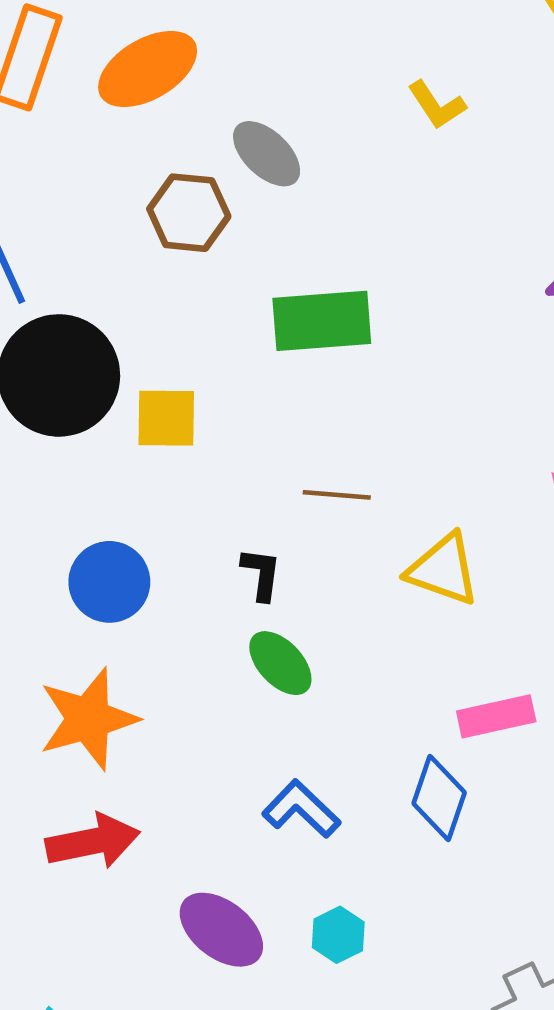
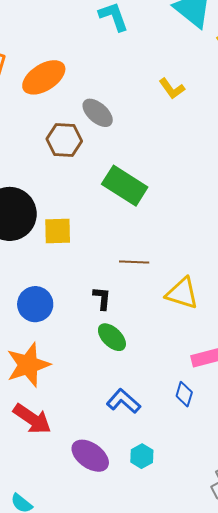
green rectangle: (322, 321) -> (125, 186), turned 39
blue diamond: (439, 798) -> (184, 394), size x0.7
red arrow: (93, 841) -> (32, 419), turned 48

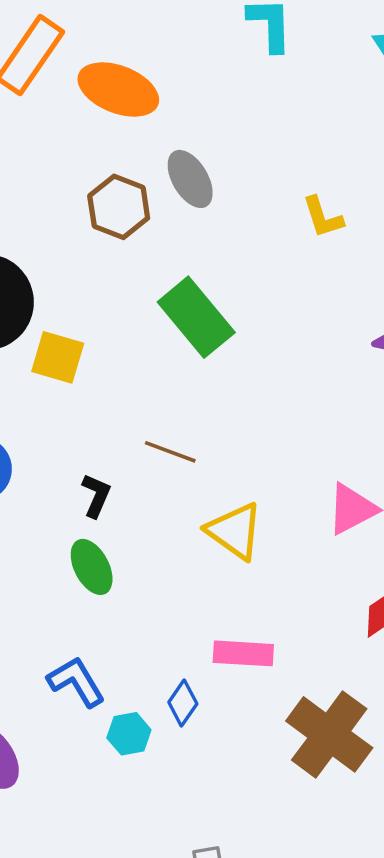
orange ellipse: (44, 77) -> (118, 89), turned 36
yellow L-shape: (172, 89) -> (323, 217), moved
cyan hexagon: (142, 456) -> (129, 734), moved

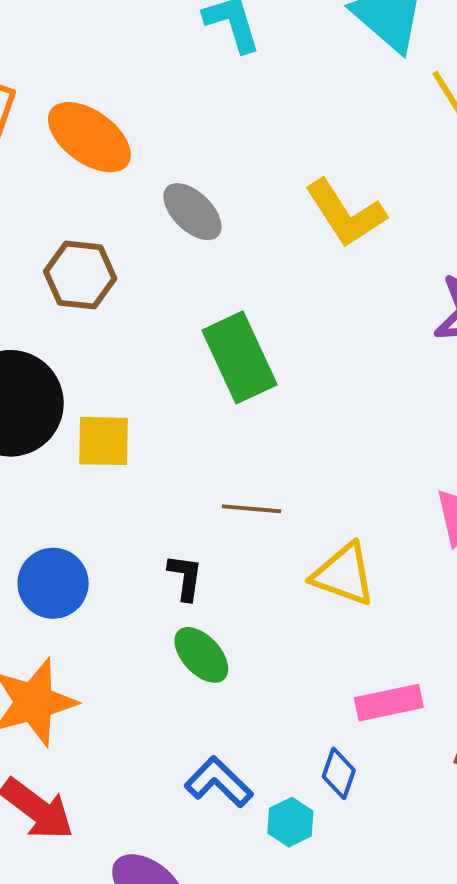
orange ellipse: (118, 89) -> (89, 137), turned 30
brown hexagon: (119, 207) -> (80, 275), moved
yellow L-shape: (323, 217) -> (345, 213), size x1.6
green rectangle: (196, 317) -> (240, 357), turned 30

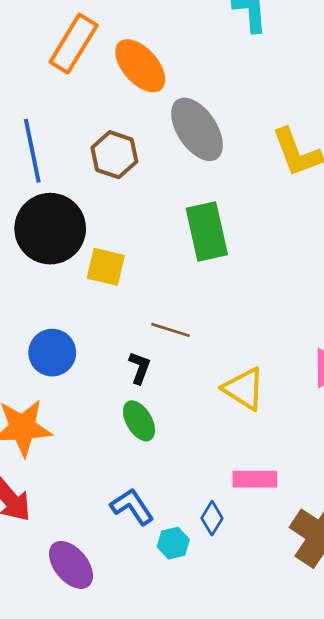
gray ellipse: (192, 212) -> (197, 129), size x1.5
brown line: (251, 509) -> (171, 330), moved

